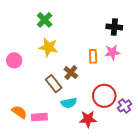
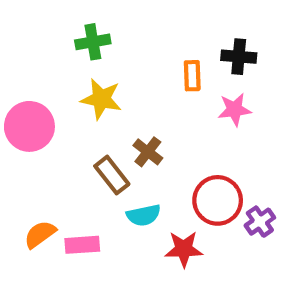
green cross: (45, 20) -> (93, 42), turned 35
orange rectangle: (93, 56) -> (192, 76), moved
pink circle: (14, 60) -> (29, 126), size x1.5
orange semicircle: (19, 112) -> (40, 234), turned -70

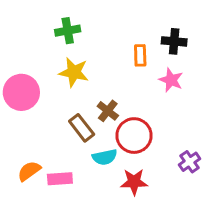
pink star: (234, 110) -> (171, 80), turned 30
red circle: (218, 200) -> (134, 136), moved

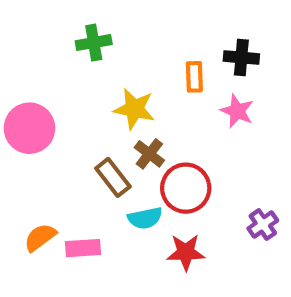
yellow star: (74, 72) -> (134, 109), moved

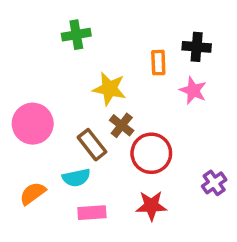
pink circle: (29, 128) -> (33, 124), moved
cyan semicircle: (145, 218) -> (76, 178), moved
pink rectangle: (83, 248) -> (92, 213), moved

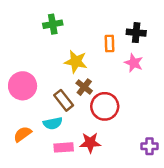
purple cross: (214, 183) -> (149, 146), moved, turned 35
red star: (151, 206) -> (90, 143), moved

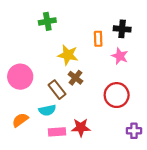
red circle: (105, 106) -> (117, 95), moved

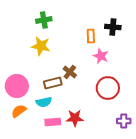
yellow star: (68, 55) -> (41, 46), moved
pink star: (120, 56) -> (101, 56), moved
pink circle: (20, 77) -> (17, 86), moved
brown rectangle: (57, 90) -> (53, 83), turned -66

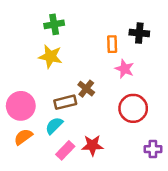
cyan semicircle: (44, 102) -> (54, 126), turned 147
pink rectangle: (53, 122) -> (65, 150), turned -42

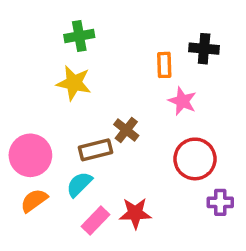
purple cross: (153, 149) -> (220, 202), moved

